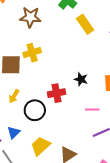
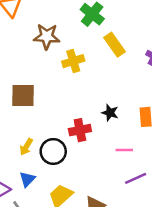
yellow cross: (32, 53) -> (73, 61), moved
yellow arrow: (14, 96) -> (26, 147), moved

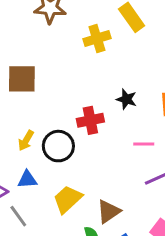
yellow cross: (73, 61) -> (97, 39), moved
blue triangle: (27, 179) -> (27, 179), turned 42

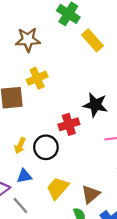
yellow cross: (97, 39) -> (37, 78), moved
black star: (126, 99) -> (95, 105), size x1.5

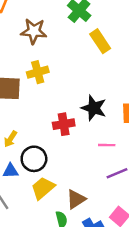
black circle: (46, 147) -> (34, 159), moved

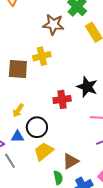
brown star: (34, 31) -> (53, 25), moved

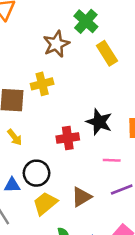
brown star: (53, 25) -> (56, 44), turned -30
yellow arrow: (18, 110) -> (15, 137), moved, turned -72
brown triangle: (71, 161) -> (81, 197), moved

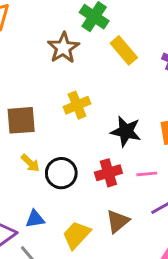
yellow cross: (42, 84) -> (77, 105), moved
red cross: (68, 138) -> (108, 173), moved
black circle: (37, 173) -> (61, 173), moved

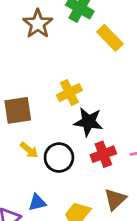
brown star: (63, 48) -> (38, 24), moved
black star: (126, 131) -> (88, 122), moved

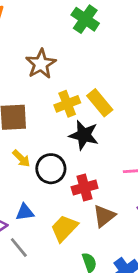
brown star: (38, 24) -> (41, 64), moved
yellow rectangle: (110, 38) -> (100, 103), moved
red cross: (103, 154) -> (85, 187), moved

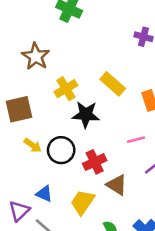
yellow rectangle: (100, 103) -> (113, 84), moved
blue triangle: (25, 212) -> (44, 194), turned 42
brown triangle: (104, 216) -> (117, 185), turned -40

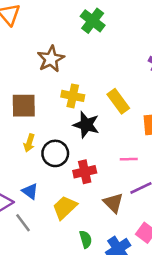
yellow cross: (66, 89) -> (73, 96), turned 30
yellow arrow: (33, 145) -> (29, 143), turned 60
brown triangle: (117, 185) -> (113, 203), moved

